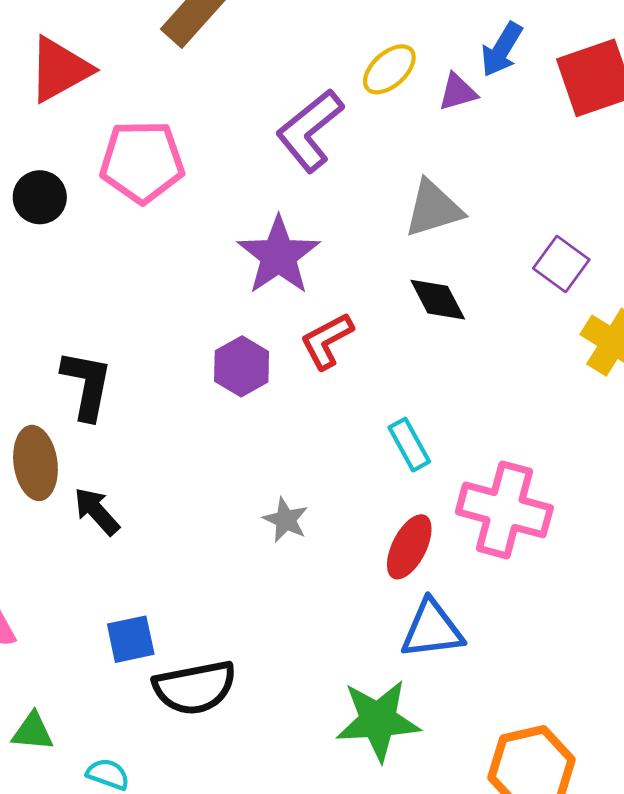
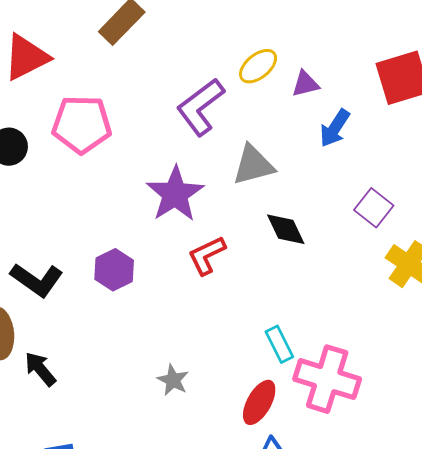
blue arrow: (502, 49) -> (335, 128), moved
gray triangle: (433, 209) -> (253, 165), moved
purple hexagon: (242, 366) -> (114, 270), moved
black L-shape: (87, 385) -> (37, 280), turned 112
cyan rectangle: (409, 445) -> (279, 344), moved

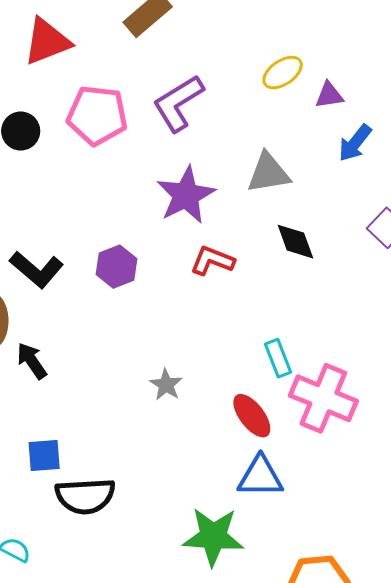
purple L-shape: (200, 107) -> (178, 103), moved
red L-shape: (207, 255) -> (212, 261), turned 42
red ellipse: (259, 402) -> (252, 416), turned -72

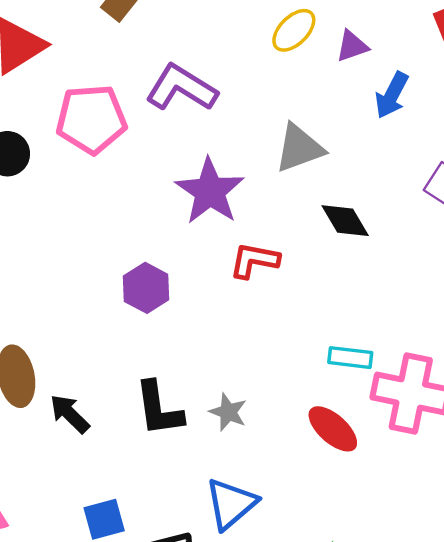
purple L-shape: (178, 103) -> (181, 88), turned 74
black L-shape: (37, 270) -> (159, 409), moved, turned 52
cyan rectangle: (278, 358) -> (350, 358), turned -51
blue triangle: (260, 477) -> (231, 504), moved, turned -30

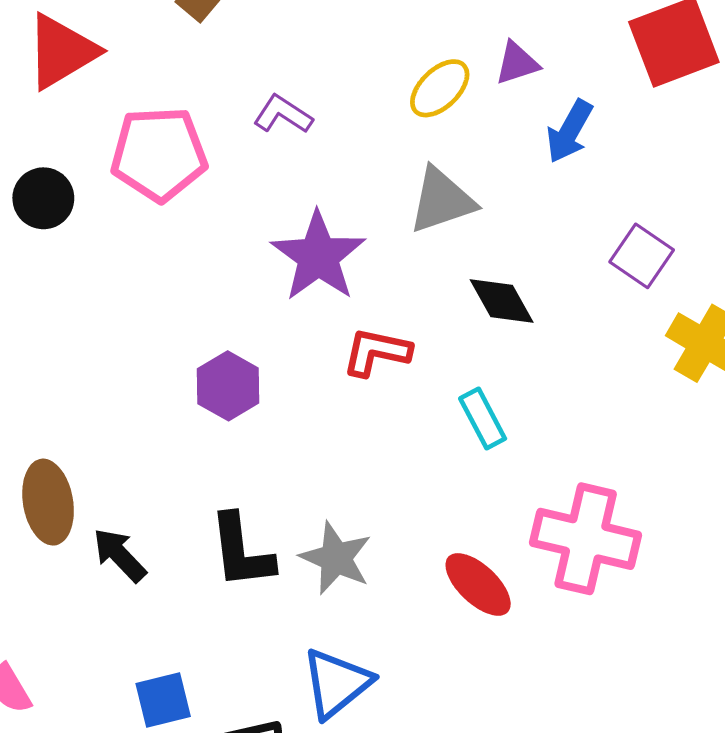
yellow ellipse: (294, 30) -> (440, 88), moved
purple L-shape: (181, 88) -> (283, 114), size x0.6
cyan rectangle: (350, 358) -> (483, 419), moved, turned 54
gray star: (228, 412) -> (336, 558), size x1.4

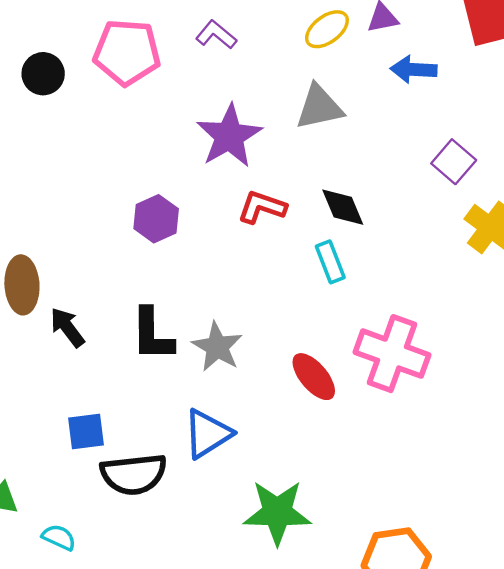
blue arrow: (569, 131) -> (414, 70), turned 57
black diamond: (502, 301) -> (343, 207), moved

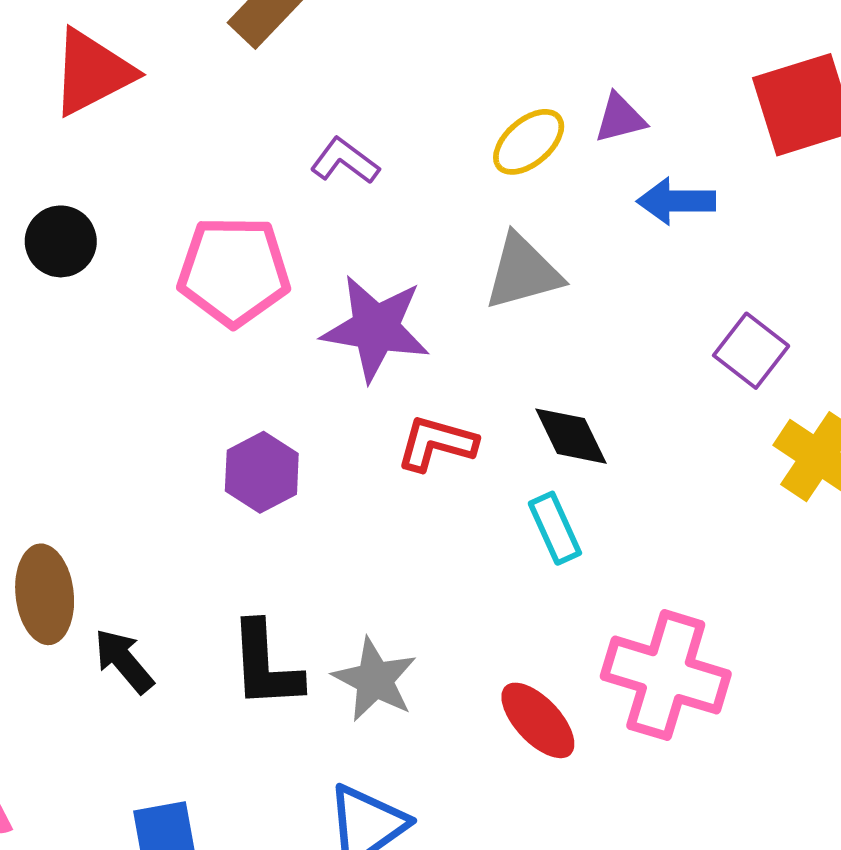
pink pentagon: (127, 52) -> (234, 271), moved
purple star: (229, 136) -> (376, 328), turned -30

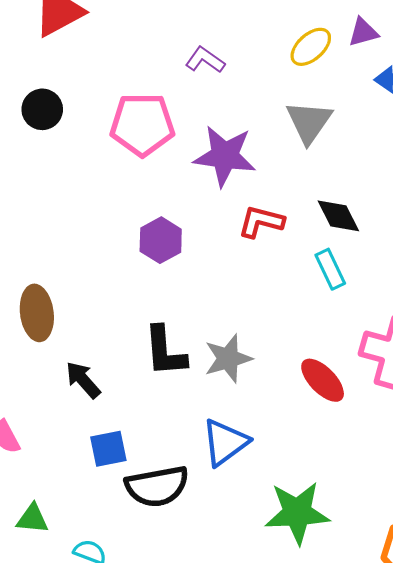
gray triangle: (523, 272) -> (309, 122), turned -39
black arrow: (124, 661) -> (83, 380), moved
gray star: (375, 680) -> (228, 359), turned 30

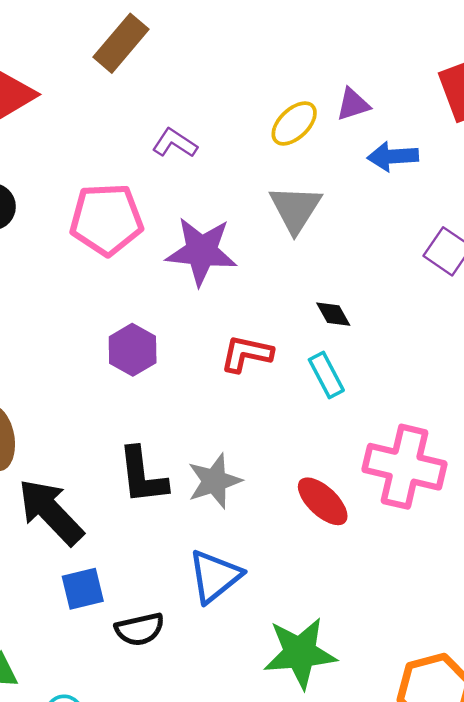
black diamond: (338, 216) -> (333, 314), size x0.7
red L-shape: (261, 222) -> (247, 354), moved
black arrow: (83, 380) -> (51, 512), size x1.6
black semicircle: (157, 486) -> (140, 629), size x0.7

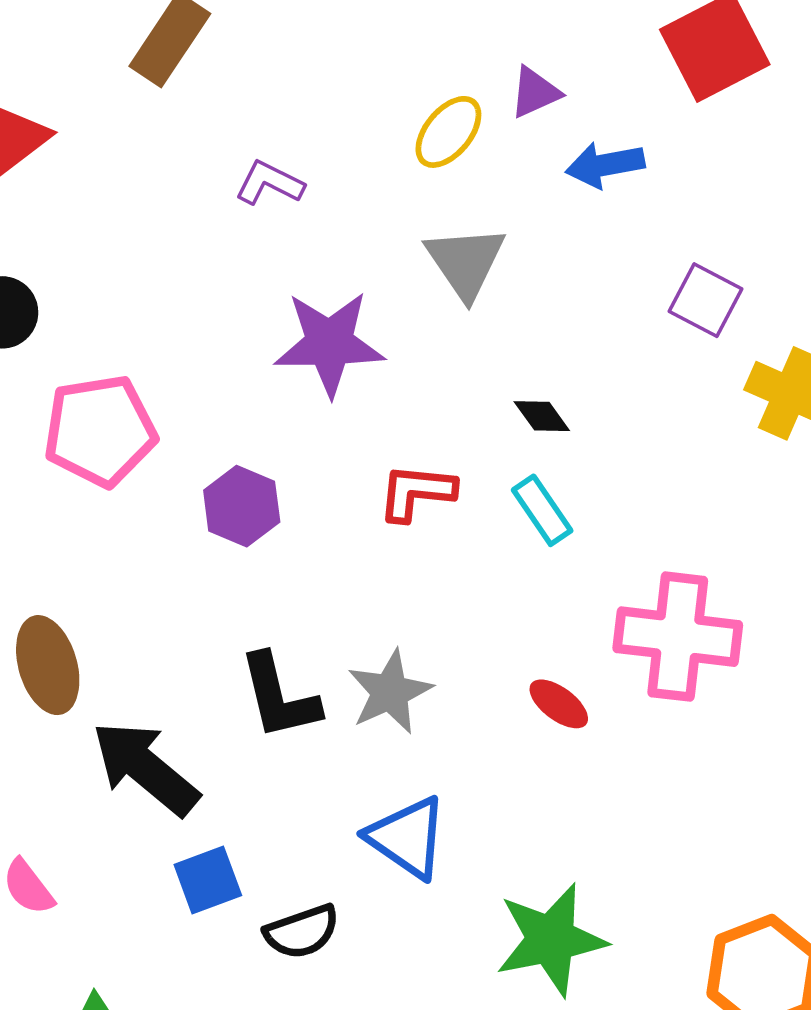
pink pentagon: (106, 219) -> (100, 431), moved
red ellipse: (323, 501) -> (559, 704), size x0.7
blue triangle: (215, 576) -> (407, 837), turned -40

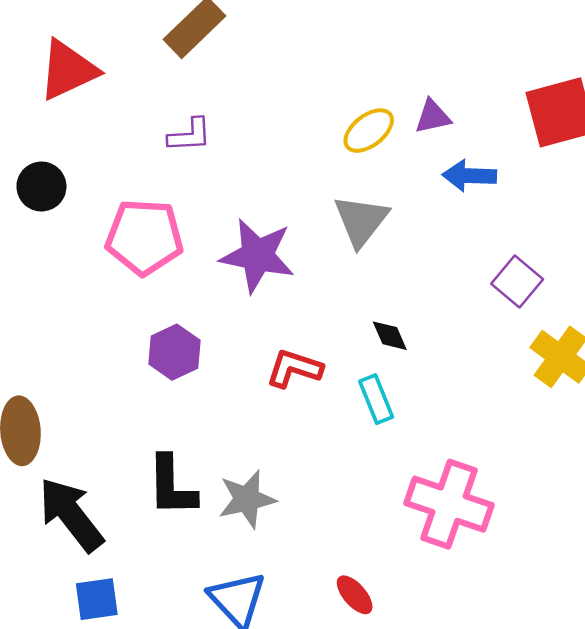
purple L-shape: (269, 183) -> (190, 135), moved, turned 138
pink pentagon: (100, 431) -> (144, 237), moved
red ellipse: (559, 704) -> (355, 595), moved

